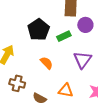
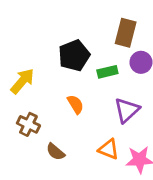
orange triangle: (66, 90) -> (109, 149), moved

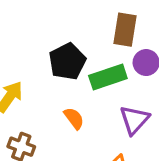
green rectangle: (107, 72) -> (108, 77), size x1.5

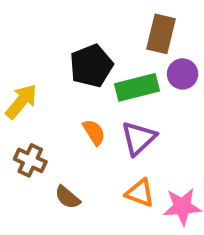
purple triangle: (134, 120) -> (139, 138), moved

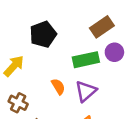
brown rectangle: (161, 34) -> (102, 27), turned 40
black pentagon: (91, 66) -> (43, 34), moved

